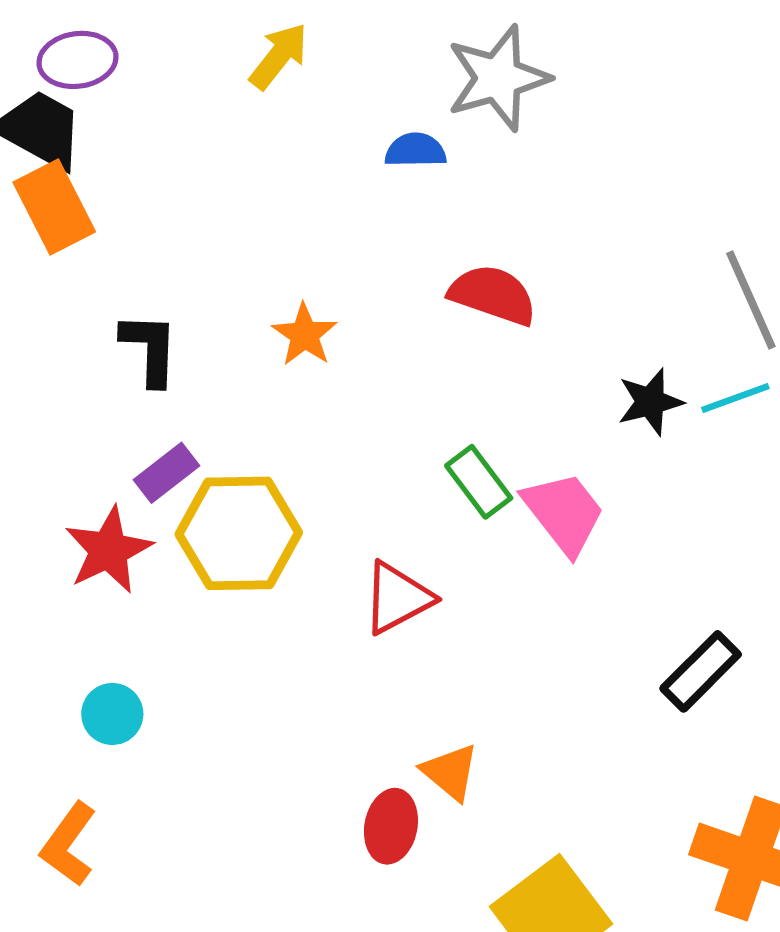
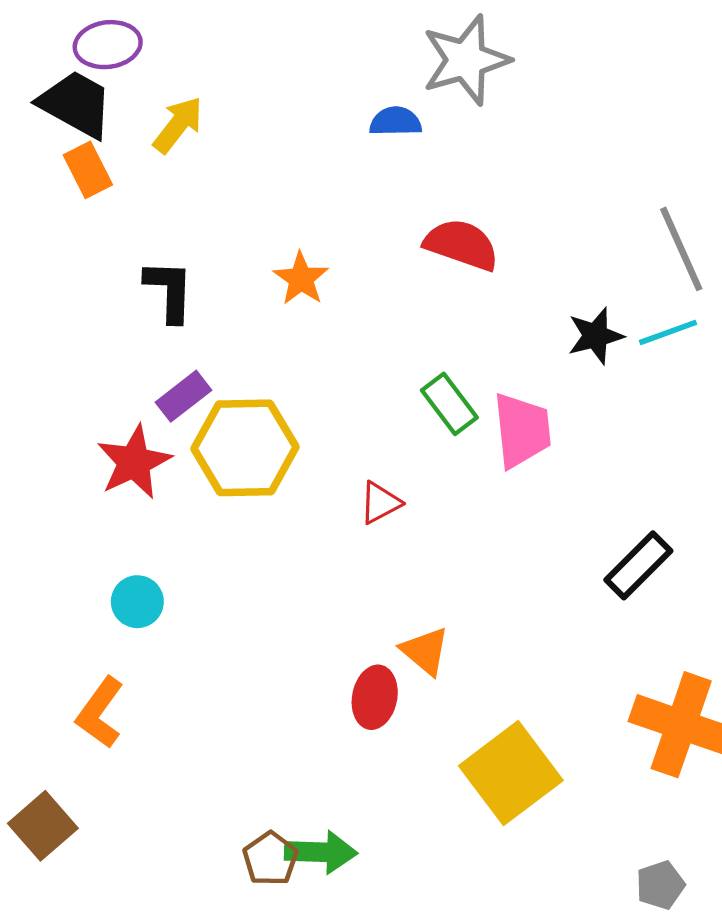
yellow arrow: (279, 56) -> (178, 125), moved
orange rectangle: (54, 207) -> (88, 170), size x0.7
pink trapezoid: (564, 513) -> (522, 430), turned 32
red triangle: (397, 598) -> (380, 503), size x0.7

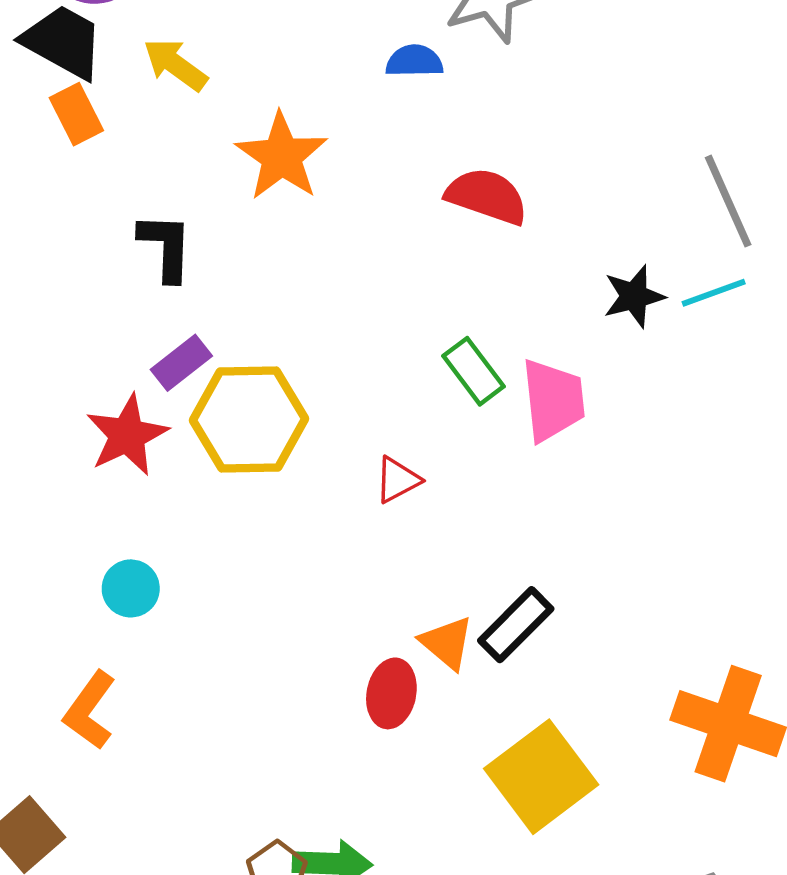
yellow arrow: (178, 125) -> (175, 65), turned -92
orange star: (301, 279) -> (282, 156), moved, size x1.5
black rectangle: (638, 565) -> (516, 625), moved

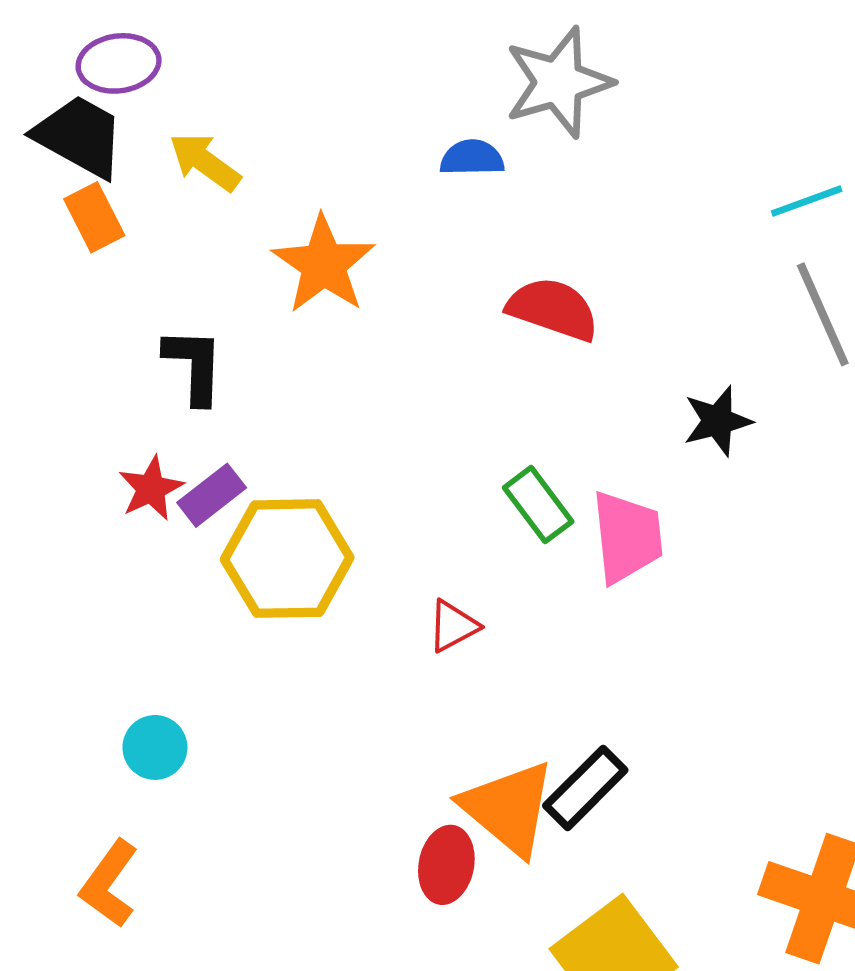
cyan line: (714, 293) -> (807, 201), moved
red star: (127, 435) -> (151, 488), moved, size x0.7
orange triangle: (447, 643) -> (508, 808), size x1.6

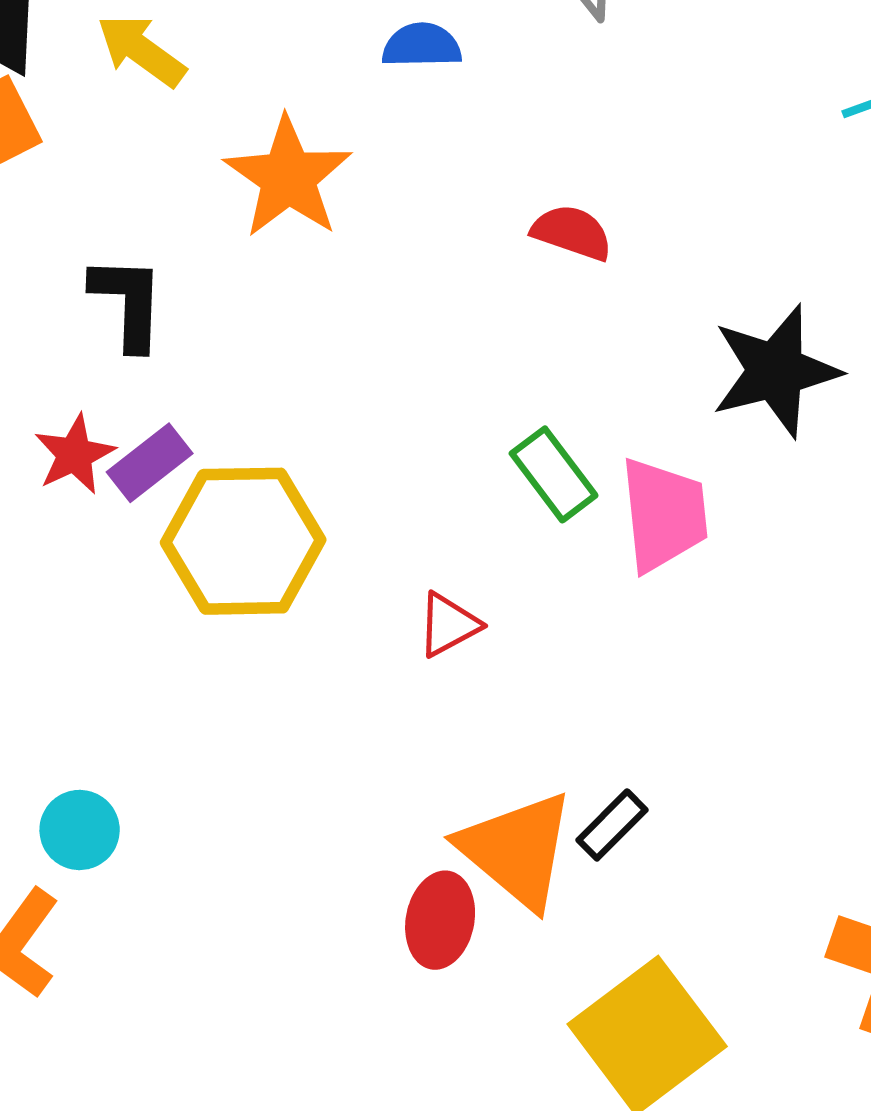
blue semicircle: (472, 158) -> (422, 45), moved
red semicircle: (553, 309) -> (572, 232), size x0.7
black star: (718, 421) -> (776, 371), size x1.5
cyan circle: (155, 747) -> (80, 830), moved
black rectangle: (585, 788) -> (612, 825), size x0.7

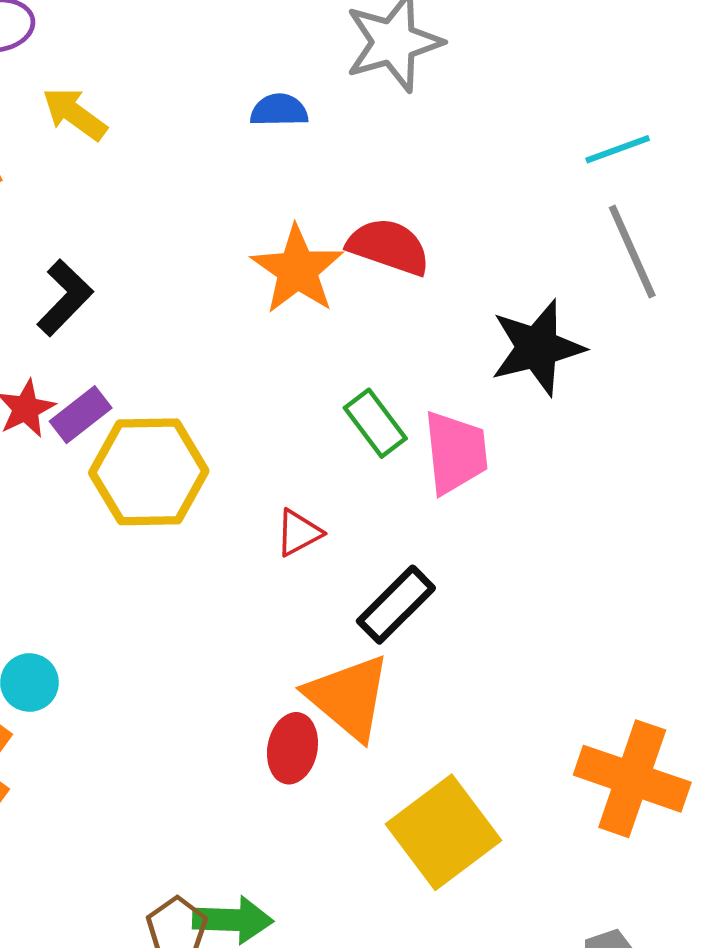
orange star: (288, 177) -> (297, 270), moved
red semicircle: (572, 232) -> (389, 247), size x1.4
black L-shape: (128, 303) -> (65, 298), turned 42
black rectangle: (612, 825) -> (396, 605), moved, size x1.5

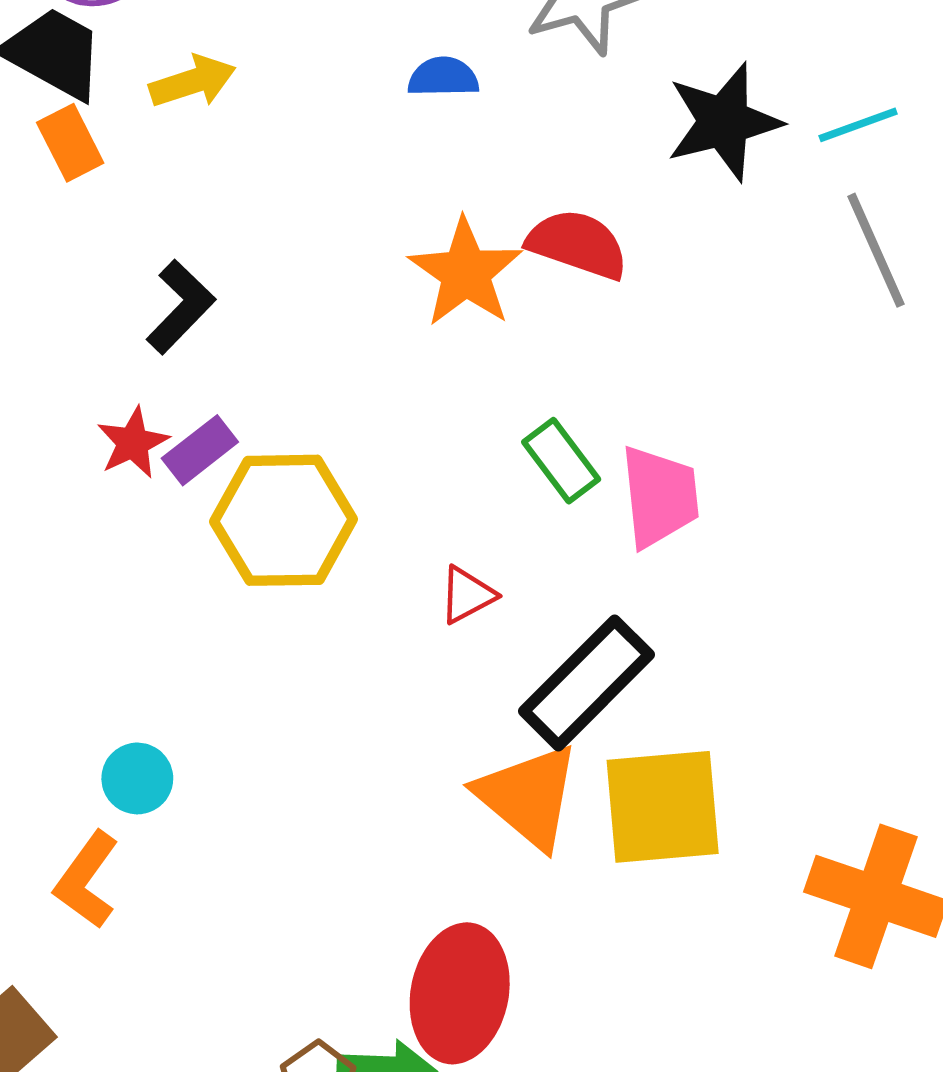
yellow arrow: (75, 114) -> (193, 82), turned 126
black star: (537, 348) -> (724, 122), moved
black rectangle: (396, 605) -> (586, 683), size x1.4
red ellipse: (292, 748) -> (460, 993), moved, size x1.6
yellow square: (443, 832) -> (663, 807), moved, turned 32

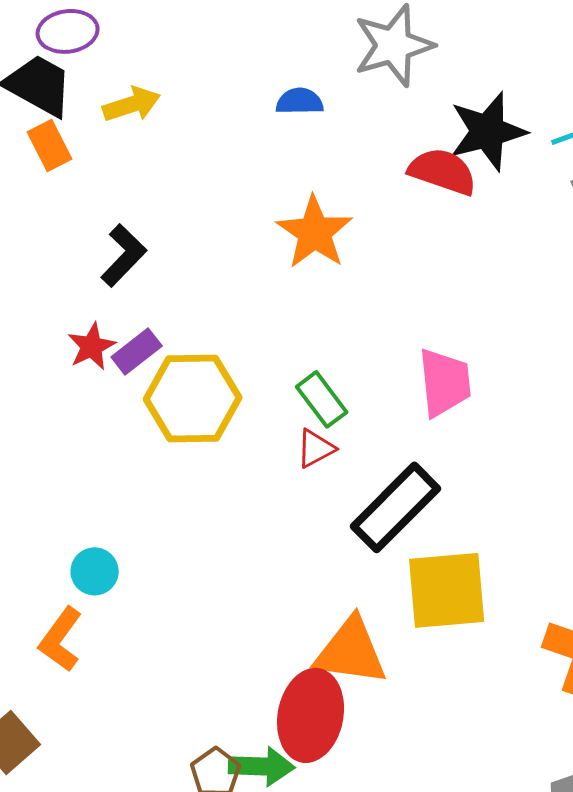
red semicircle: (578, 244) -> (443, 171), moved
green rectangle: (561, 461) -> (322, 399), moved
orange triangle: (528, 796) -> (351, 651), moved, turned -32

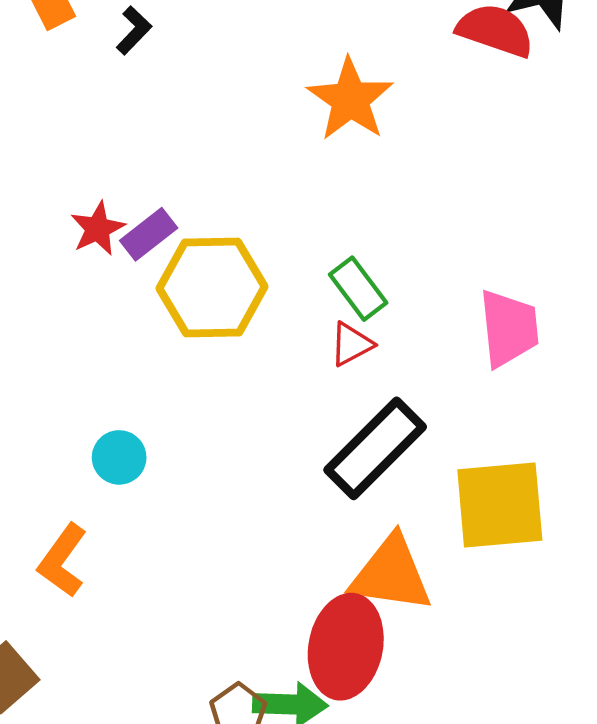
black L-shape: (124, 255) -> (134, 30), moved, size x0.7
pink trapezoid: (445, 382) -> (509, 328), moved
black rectangle: (396, 507) -> (375, 448), moved
cyan circle: (95, 571) -> (119, 457), moved

